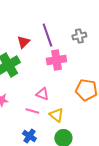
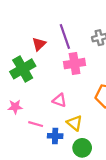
pink line: (32, 111) -> (36, 124), moved
blue cross: (29, 136) -> (55, 136), moved, turned -32

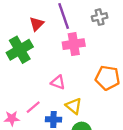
pink star: (15, 107) -> (12, 118), moved
pink line: (36, 124) -> (33, 107), turned -56

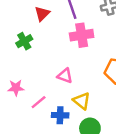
green cross: (20, 50) -> (24, 41), size x0.6
pink star: (12, 118) -> (16, 88), moved

